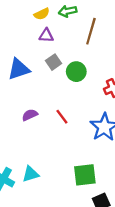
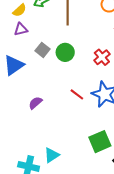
purple triangle: (46, 35) -> (21, 29), moved
red line: (62, 117) -> (77, 94), moved

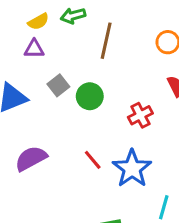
purple semicircle: (35, 103) -> (31, 158), size x1.5

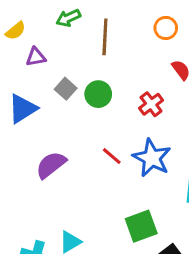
yellow semicircle: (38, 22) -> (16, 31), moved

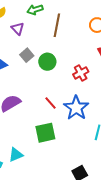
purple triangle: (36, 57) -> (18, 29), moved, turned 48
green square: (141, 226) -> (45, 133), moved

